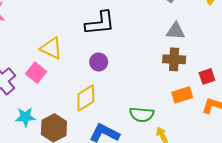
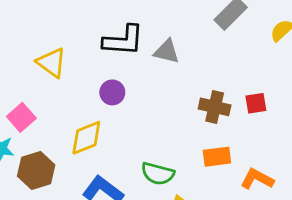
gray triangle: (176, 31) -> (167, 52), moved
pink square: (36, 73) -> (21, 117), moved
red square: (207, 76) -> (256, 103), moved

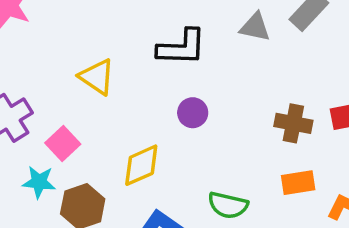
gray triangle: (167, 52) -> (255, 27), moved
purple circle: (112, 92) -> (193, 113), moved

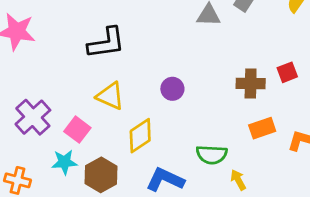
black L-shape: (182, 47) -> (106, 43), moved
yellow triangle: (97, 77) -> (110, 96), moved

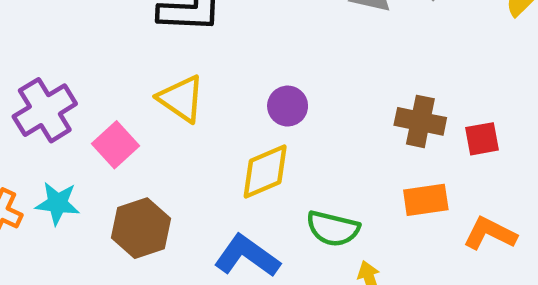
red square: (287, 72) -> (482, 139), moved
yellow diamond: (140, 136) -> (265, 172), moved
cyan star: (64, 162) -> (58, 203), moved

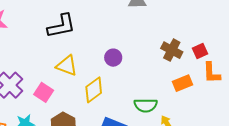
brown cross: (420, 121) -> (172, 50), turned 30
yellow diamond: (265, 172) -> (94, 90), moved
orange L-shape: (490, 234) -> (211, 73), moved, turned -105

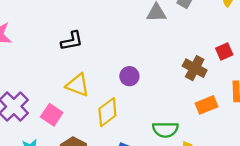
black L-shape: (61, 26) -> (72, 41), size x0.7
red square: (200, 51) -> (224, 51), moved

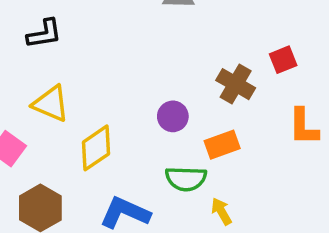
purple circle: (129, 76) -> (173, 116), moved
orange rectangle: (206, 105) -> (222, 145), moved

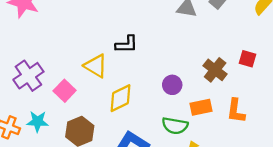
black L-shape: (44, 34) -> (127, 44), moved
red square: (283, 60) -> (247, 59), turned 30
orange L-shape: (303, 127) -> (236, 111), moved

